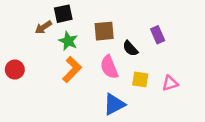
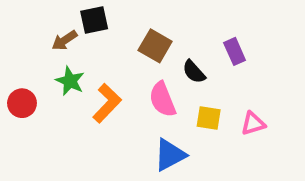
brown square: (104, 31) -> (155, 46), turned 35
green star: (68, 41) -> (70, 81), moved

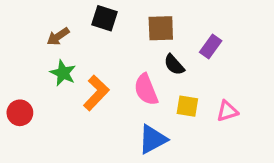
black square: (94, 20) -> (104, 18), moved, turned 30
brown square: (155, 46) -> (161, 28), moved, turned -32
purple rectangle: (235, 51) -> (211, 46), turned 60
red circle: (22, 103) -> (20, 113), moved

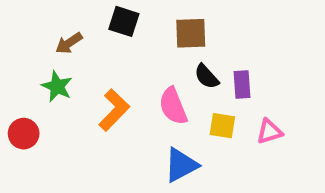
purple rectangle: (211, 46) -> (242, 84), moved, turned -40
green star: (63, 73) -> (57, 86), moved

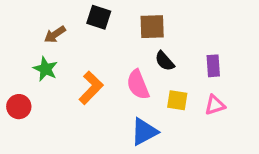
purple rectangle: (242, 84) -> (213, 66), moved

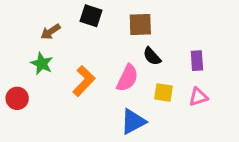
pink semicircle: (138, 85) -> (127, 78), turned -132

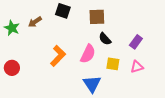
purple rectangle: (197, 61) -> (136, 42), turned 40
green star: (42, 64) -> (12, 28), moved
blue triangle: (133, 122) -> (92, 84), turned -36

